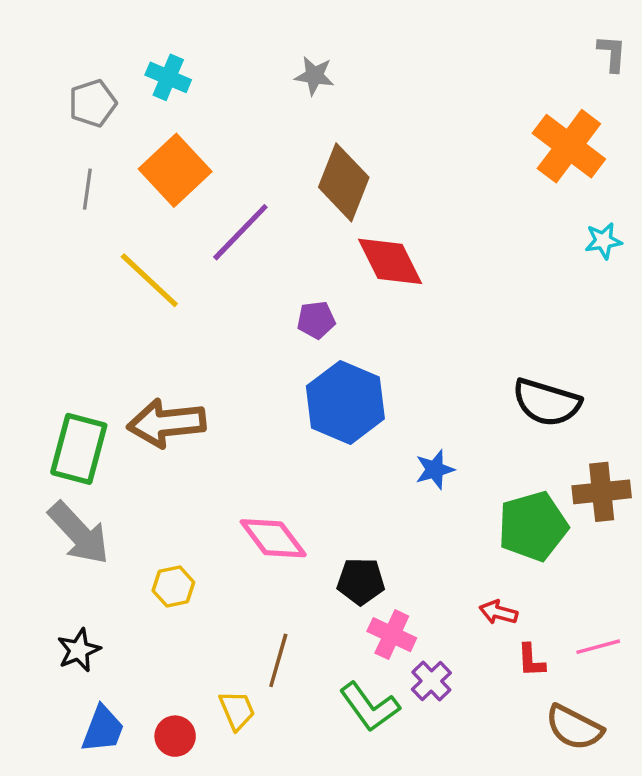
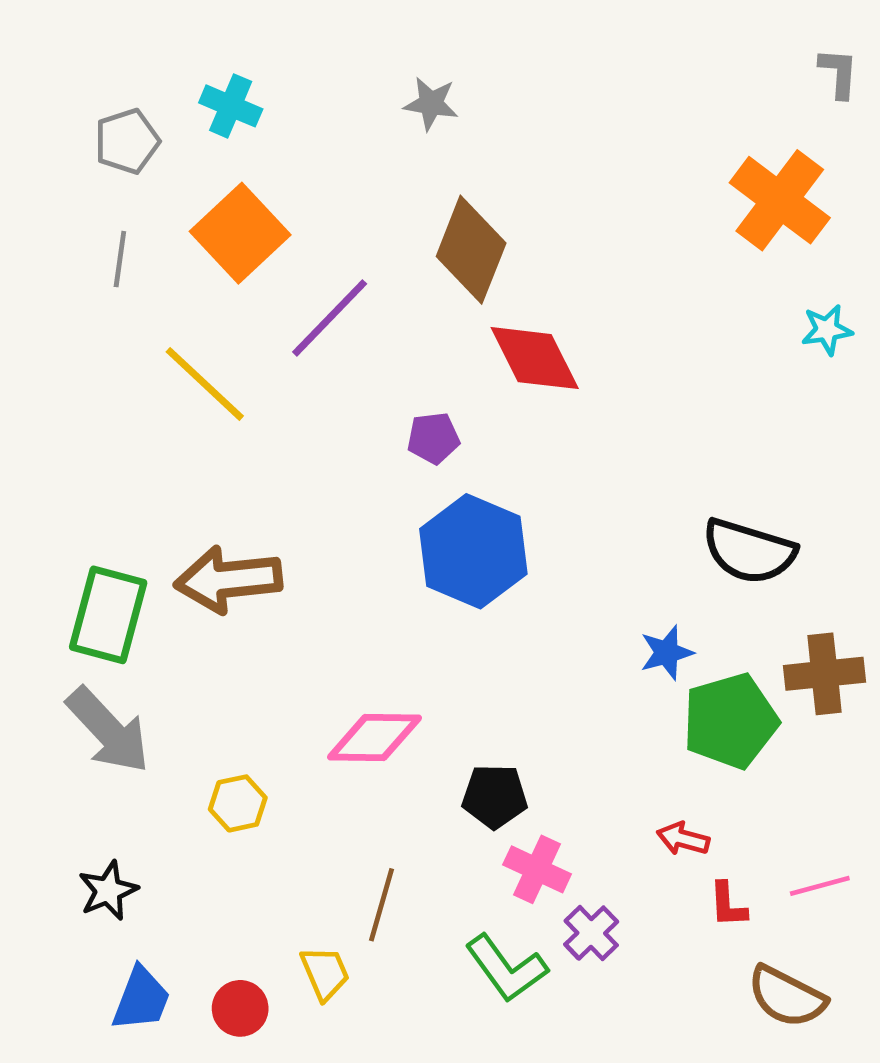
blue star: (435, 470) -> (667, 653), moved
pink diamond: (273, 538) -> (374, 737), turned -52

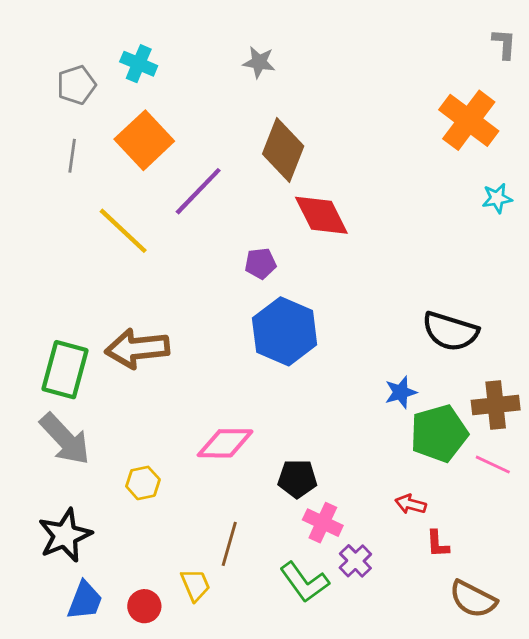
pink line: (820, 886) -> (493, 465), moved, turned 40
black star: (108, 891) -> (65, 535), size x1.5

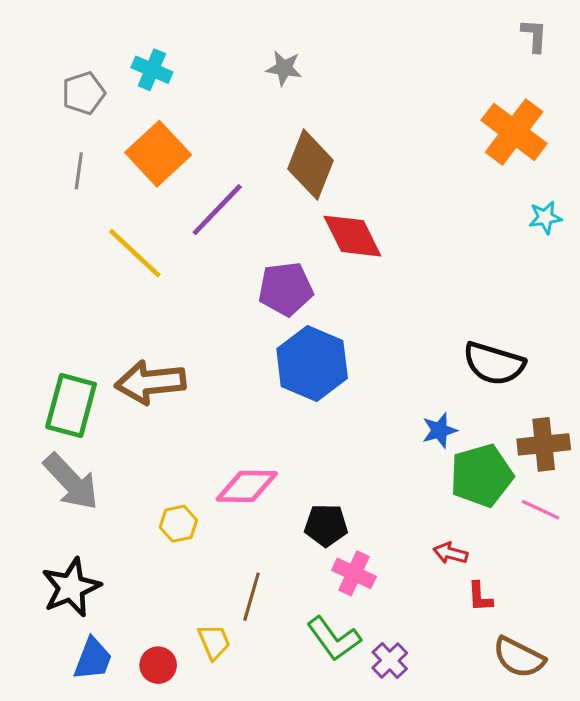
gray L-shape: (504, 44) -> (534, 36), moved
purple pentagon: (260, 263) -> (286, 289), size x1.6
yellow hexagon: (143, 483) -> (178, 524), moved
purple cross: (355, 561) -> (390, 660), moved

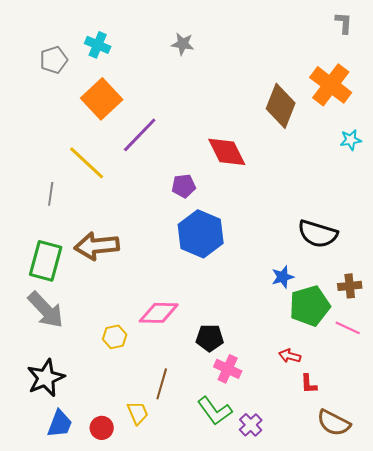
brown diamond: (310, 165) -> (281, 106), moved
gray line: (79, 171) -> (51, 194), moved
purple pentagon: (286, 289) -> (184, 186), size x0.7
brown cross: (544, 444) -> (350, 286), size x0.7

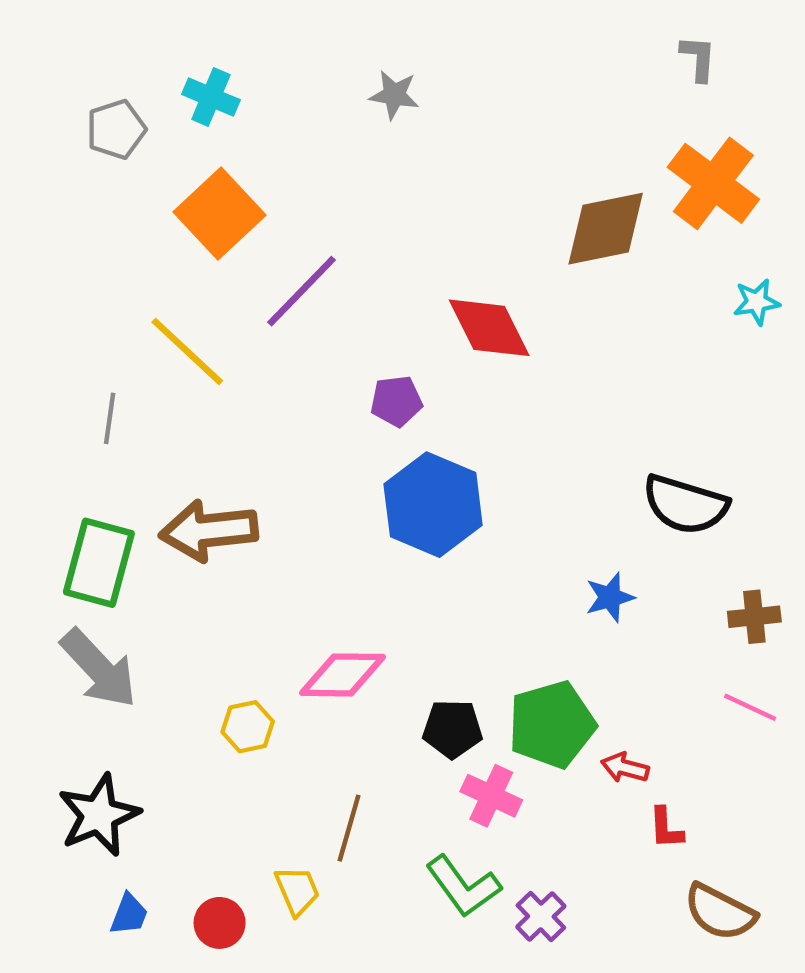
gray L-shape: (344, 23) -> (698, 58), moved
brown diamond: (281, 106) -> (606, 229), turned 57
green pentagon: (310, 306) -> (552, 725), moved
blue trapezoid: (60, 424) -> (129, 914), size x0.7

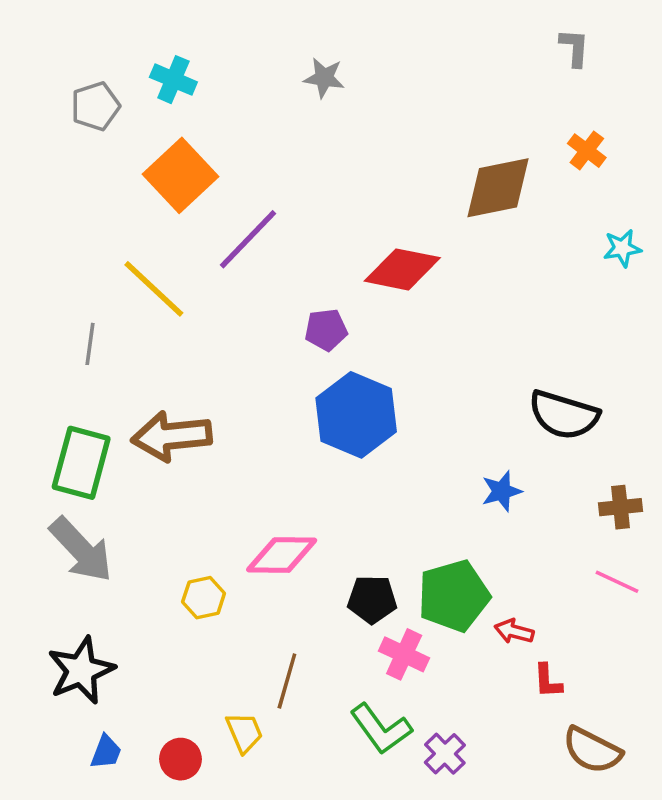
orange cross: (713, 183) -> (587, 151), size x0.5
red diamond: (489, 328) -> (402, 269), turned -52

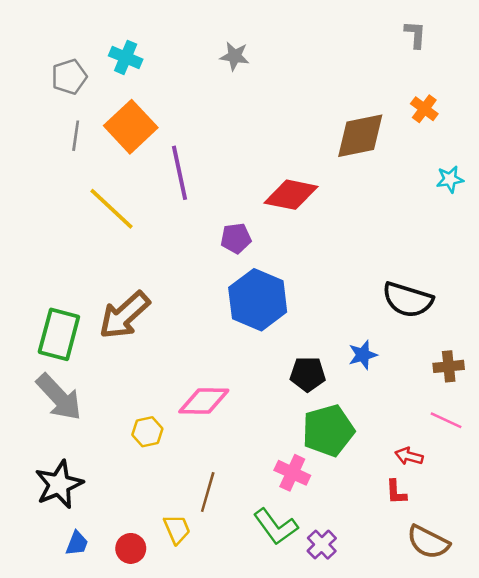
purple line: (248, 239) -> (179, 173), turned -56
gray line: (90, 344) -> (76, 136), moved
brown arrow: (172, 436) -> (124, 315), turned -36
black pentagon: (372, 599) -> (308, 374), moved
red arrow: (514, 631) -> (409, 456), moved

